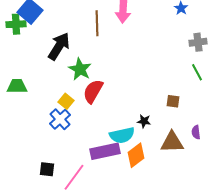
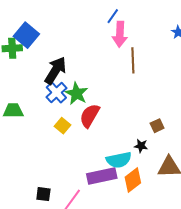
brown line: (97, 23) -> (133, 60), moved
brown square: (173, 101) -> (157, 126), moved, turned -32
blue cross: (60, 119) -> (56, 93), moved

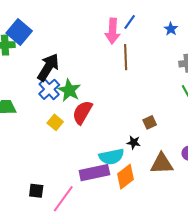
blue line: (113, 16) -> (130, 22), moved

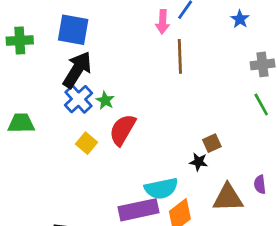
pink arrow: (112, 31) -> (163, 22), size x0.7
blue square: (19, 32) -> (73, 30), moved, turned -30
green star: (69, 90) -> (105, 100), size x0.6
black star: (134, 143) -> (199, 162), moved

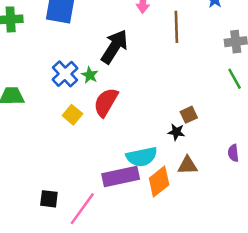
brown line: (180, 56) -> (176, 27), moved
black arrow: (77, 70) -> (114, 47), moved
brown triangle: (228, 198) -> (188, 165), moved, size x0.7

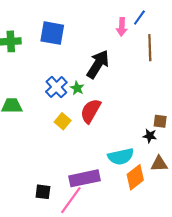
brown square: (189, 115) -> (160, 121), turned 32
purple rectangle: (121, 177) -> (84, 178), moved

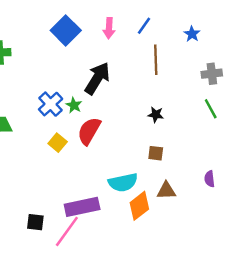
pink arrow: (122, 27) -> (109, 28), moved
blue square: (52, 33) -> (66, 30), moved, turned 35
brown square: (160, 121) -> (156, 153), moved
black star: (150, 136) -> (156, 115), moved

